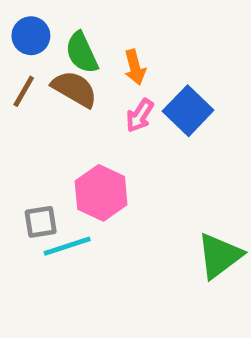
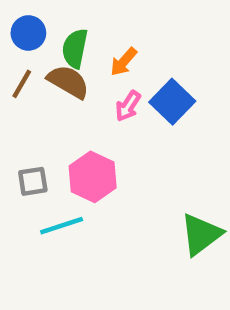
green semicircle: (82, 53) -> (75, 48), turned 36
orange arrow: (135, 67) -> (124, 62), turned 56
gray square: (41, 222) -> (33, 181), moved

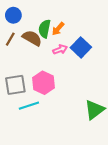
green semicircle: (75, 48) -> (45, 29), moved
pink arrow: (128, 106) -> (60, 50), turned -144
gray square: (33, 181) -> (15, 85), size x1.5

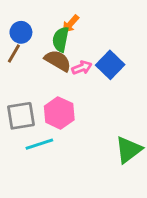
blue circle: (13, 15) -> (21, 32), moved
orange arrow: (58, 29) -> (70, 24), moved
brown semicircle: (32, 38) -> (58, 61), moved

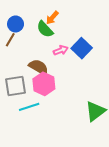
green semicircle: (61, 39) -> (45, 29), turned -54
brown semicircle: (58, 61) -> (39, 67), moved

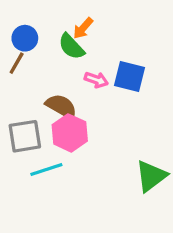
blue square: (82, 48) -> (129, 76), turned -30
pink arrow: (61, 50) -> (96, 80), turned 40

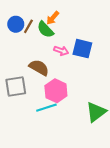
brown line: (17, 63) -> (28, 26), moved
pink hexagon: (70, 133) -> (56, 91), moved
cyan line: (46, 169) -> (46, 108), moved

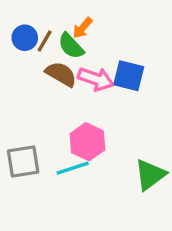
pink arrow: (61, 51) -> (96, 79), size x1.5
brown semicircle: (39, 68) -> (61, 74), moved
gray square: (16, 87) -> (23, 162), moved

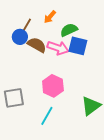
blue circle: (25, 38) -> (20, 37), moved
green semicircle: (71, 46) -> (69, 30), moved, turned 108
cyan line: (73, 168) -> (47, 116), moved, turned -42

